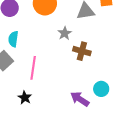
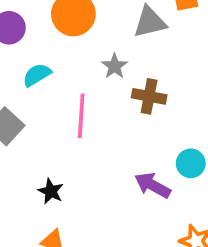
cyan semicircle: (13, 39) -> (37, 75), moved, turned 56
pink line: (33, 68) -> (81, 116), moved

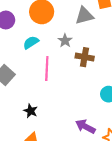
cyan semicircle: (37, 75) -> (31, 42), moved
purple arrow: (153, 185) -> (85, 126), moved

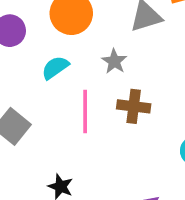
brown cross: (85, 57) -> (134, 106), moved

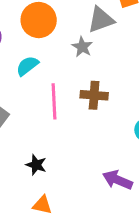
gray star: (114, 61) -> (82, 47), moved

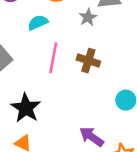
black star: (36, 165) -> (26, 108), size x1.6

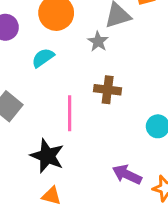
pink line: (53, 58) -> (70, 113), moved

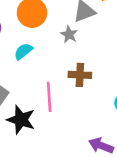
black star: (47, 156) -> (21, 120), moved

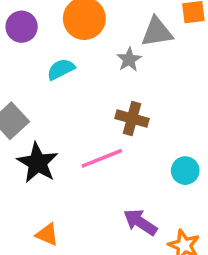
pink line: (49, 97) -> (102, 158), moved, turned 60

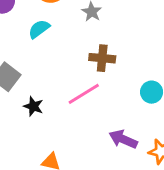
black star: (38, 163) -> (33, 106), size x0.6

